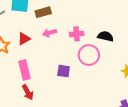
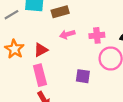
red triangle: (24, 39) -> (41, 50), moved

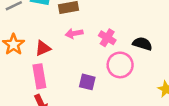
pink cross: (97, 35) -> (107, 38), turned 32

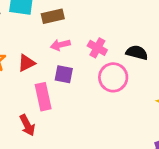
pink rectangle: (39, 76) -> (43, 97), moved
purple square: (87, 82) -> (64, 74), moved

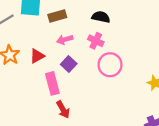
black semicircle: (137, 53) -> (101, 17), moved
purple square: (64, 74) -> (69, 64), turned 35
red arrow: (27, 125) -> (63, 110), moved

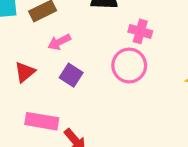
pink cross: (96, 41) -> (140, 31), moved
pink rectangle: (52, 83) -> (42, 121), moved, turned -55

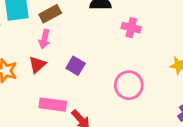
pink arrow: (59, 42) -> (44, 39), moved, turned -48
pink circle: (129, 66) -> (129, 85), moved

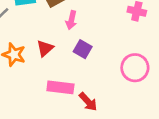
pink arrow: (44, 39) -> (71, 20), moved

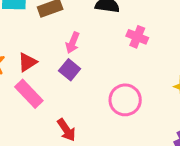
pink arrow: (71, 20) -> (73, 43), moved
pink rectangle: (60, 87) -> (29, 94), moved, turned 30

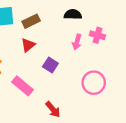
pink arrow: (73, 43) -> (77, 42), moved
red triangle: (27, 62) -> (28, 45), moved

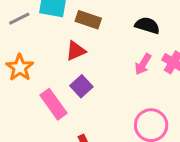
brown rectangle: (31, 21) -> (88, 20), turned 30
purple square: (50, 65) -> (81, 86), moved

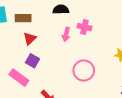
red triangle: (76, 51) -> (30, 39), moved

